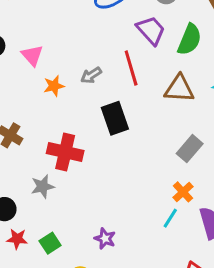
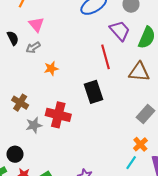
pink triangle: (32, 55) -> (36, 24), moved
gray arrow: (91, 75) -> (33, 48), moved
gray star: (43, 186) -> (34, 125), moved

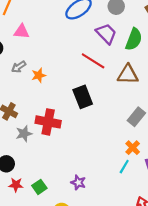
pink triangle: (36, 24) -> (22, 32), turned -42
gray arrow: (33, 48) -> (19, 67), moved
red line: (106, 57) -> (93, 61), turned -40

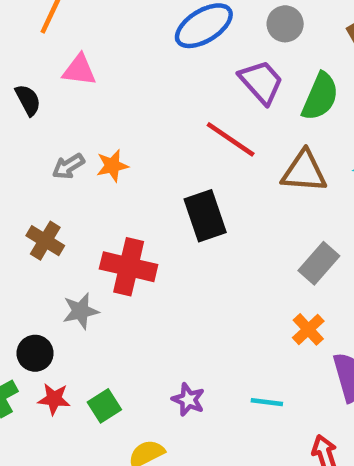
gray arrow: (19, 67) -> (68, 166), moved
gray star: (24, 134) -> (81, 311), moved
cyan line: (124, 167) -> (267, 402), moved, turned 64

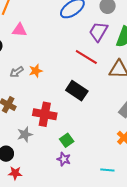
purple trapezoid: (261, 82) -> (98, 32), turned -105
black rectangle: (205, 216) -> (77, 91), turned -35
purple star: (188, 400) -> (64, 159), moved
green square: (104, 406) -> (67, 140), moved

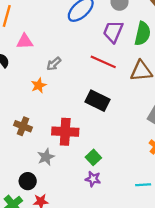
orange star: (36, 71) -> (39, 85), moved
gray arrow: (17, 72) -> (54, 64), moved

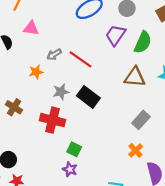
red line: (103, 62) -> (81, 59), moved
gray star: (46, 157) -> (61, 92), moved
green square: (93, 157) -> (74, 149), turned -32

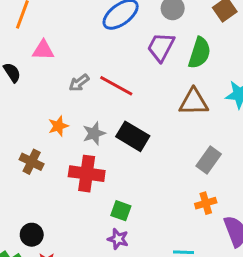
orange star: (36, 72) -> (58, 126), moved
orange cross: (136, 150) -> (206, 203), turned 32

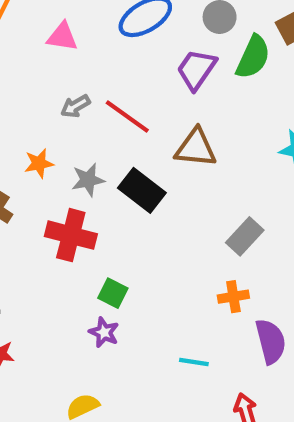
pink triangle: (43, 50) -> (62, 37), moved
green semicircle: (199, 53) -> (253, 57), moved
brown triangle: (194, 102) -> (196, 148), moved

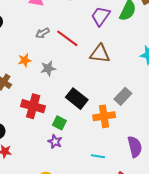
black rectangle: (142, 190) -> (77, 99), moved
red cross: (71, 235) -> (33, 106), moved
orange cross: (233, 297) -> (104, 116), moved, size x1.5

